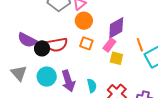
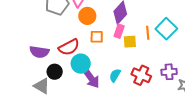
orange line: (140, 45) -> (148, 33), moved, turned 32
black circle: (42, 48) -> (55, 72), moved
cyan circle: (47, 77) -> (81, 64), moved
cyan semicircle: (92, 86) -> (115, 75), turned -120

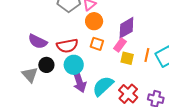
cyan semicircle: (115, 75) -> (103, 86), size x1.6

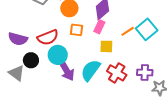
orange line: (147, 55) -> (128, 31), turned 56
yellow square: (127, 58) -> (106, 46), moved

